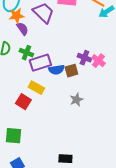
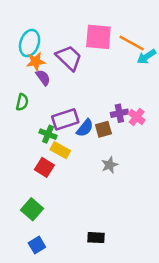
green cross: (26, 53) -> (48, 134), moved
purple cross: (84, 58) -> (119, 113), turned -32
blue semicircle: (56, 70) -> (85, 128), turned -42
green square: (13, 136) -> (32, 209), turned 36

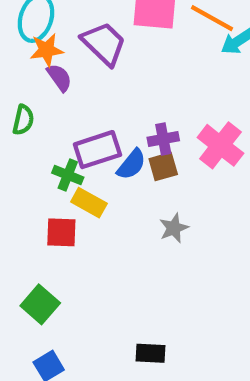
purple cross: (119, 113) -> (163, 139), moved
pink cross: (137, 117) -> (220, 145), size x1.5
red square: (44, 167) -> (61, 232), turned -30

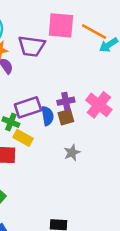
purple trapezoid: (104, 44) -> (32, 46), turned 144
blue semicircle: (131, 164) -> (47, 116), turned -48

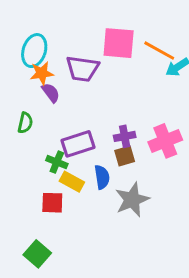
pink cross: (99, 105) -> (165, 141), turned 30
blue semicircle: (47, 116) -> (102, 177), moved
gray star: (72, 153) -> (132, 200), size x1.6

